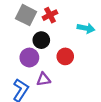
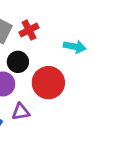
red circle: (65, 56) -> (48, 83), size x1.5

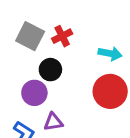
red circle: (48, 83) -> (110, 91), moved

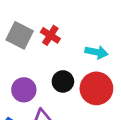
red cross: (62, 36) -> (50, 35), turned -30
black circle: (50, 70) -> (63, 81), moved

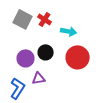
cyan arrow: (96, 52) -> (69, 31), moved
black circle: (63, 81) -> (46, 52), moved

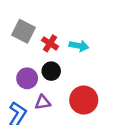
red cross: (45, 19) -> (50, 43), moved
red circle: (78, 57) -> (84, 100), moved

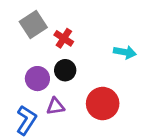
gray square: (23, 31) -> (33, 24), turned 30
cyan arrow: (79, 46) -> (125, 52), moved

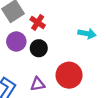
purple circle: (37, 79) -> (16, 41), moved
purple triangle: (55, 106) -> (38, 84), moved

